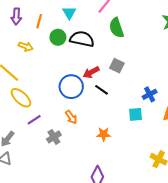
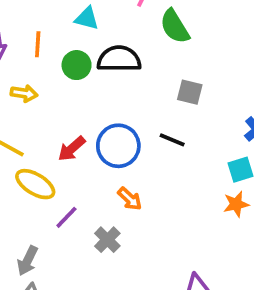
cyan triangle: (69, 13) -> (87, 18), turned -32
red arrow: (91, 72) -> (72, 149), moved
orange star: (104, 134) -> (236, 204), moved

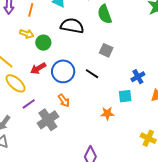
green circle: (77, 65) -> (43, 43), moved
yellow arrow: (24, 93) -> (27, 34), moved
orange star: (236, 204) -> (107, 113), moved
gray cross: (107, 240) -> (48, 120), size x1.5

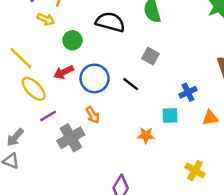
yellow arrow: (27, 34) -> (46, 19), moved

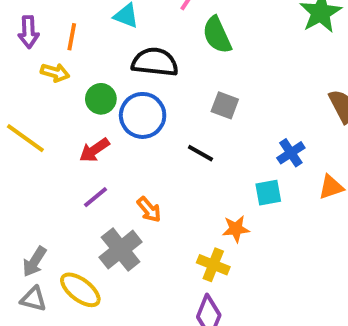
blue circle: (95, 78) -> (143, 115), moved
yellow ellipse: (34, 89) -> (80, 290), moved
purple line: (48, 116) -> (96, 197), moved
yellow cross: (195, 171) -> (213, 265), moved

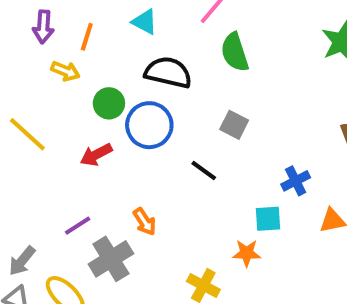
purple line: (96, 197) -> (78, 226), moved
orange star: (236, 229) -> (247, 253), moved

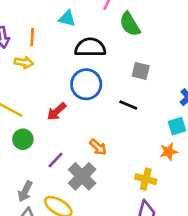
green circle: (109, 103) -> (23, 139), moved

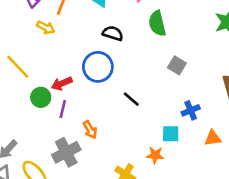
black semicircle: (90, 47) -> (113, 33), size x0.7
gray square: (141, 71) -> (177, 65), moved
green circle: (23, 139) -> (41, 97), moved
purple line: (56, 160) -> (63, 109), moved, turned -48

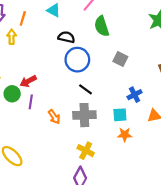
yellow arrow: (46, 27) -> (12, 37), turned -112
blue circle: (98, 67) -> (77, 60), moved
gray cross: (66, 152) -> (84, 115), moved, turned 30
orange star: (155, 155) -> (125, 135), moved

